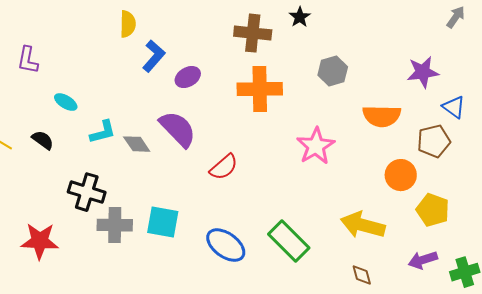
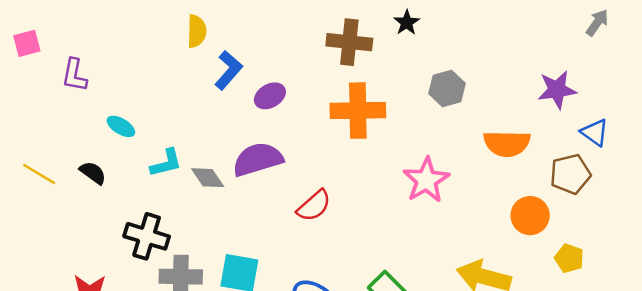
purple semicircle: (178, 129) -> (258, 159), turned -63
yellow pentagon: (433, 210) -> (569, 258), size x0.7

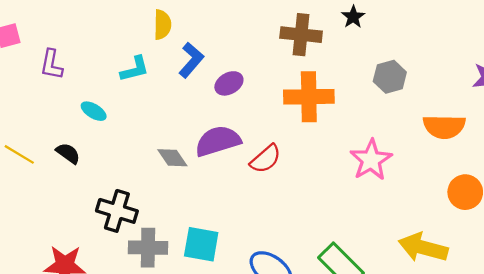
cyan L-shape: (166, 163) -> (135, 69), moved
red semicircle: (314, 206) -> (266, 159), moved

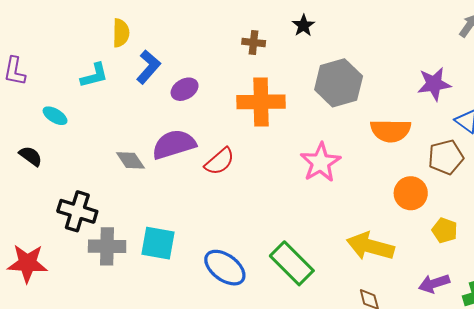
brown cross: (301, 35) -> (254, 42), size x0.6
gray hexagon: (390, 77) -> (339, 83), size x1.5

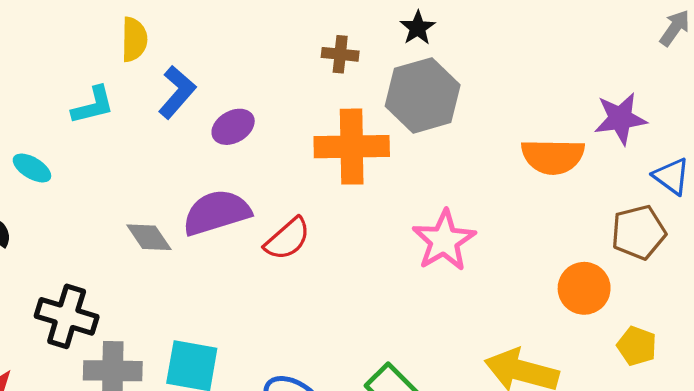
gray hexagon: (339, 83) -> (423, 95), moved
orange semicircle: (391, 131) -> (553, 156), moved

